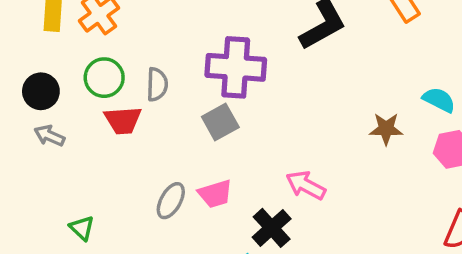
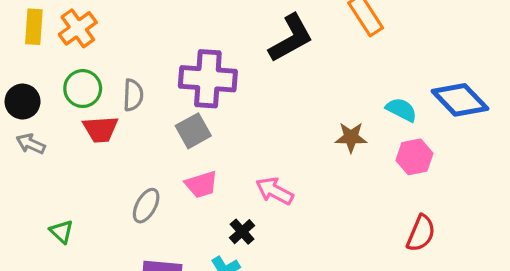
pink trapezoid: (215, 194) -> (201, 184), moved
black cross: (272, 228) -> (242, 232), size x0.7

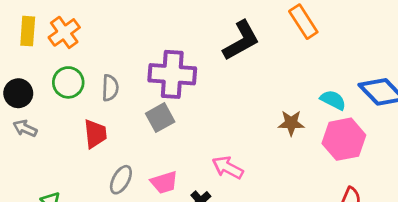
red trapezoid: (101, 129) -> (95, 134), moved, turned -92
pink hexagon: (414, 157) -> (344, 139), size x1.4
pink trapezoid: (201, 184) -> (164, 182), moved

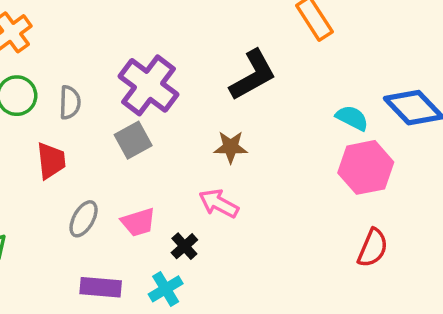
black L-shape: (241, 41) -> (253, 75), moved
purple cross: (172, 74) -> (149, 85), turned 33
brown star: (291, 123) -> (231, 147), moved

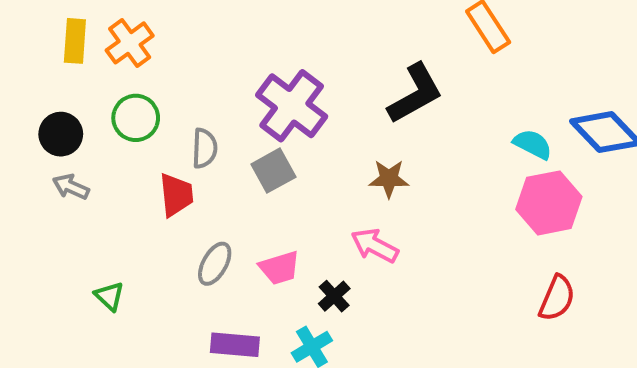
gray semicircle: (70, 102) -> (205, 148), moved

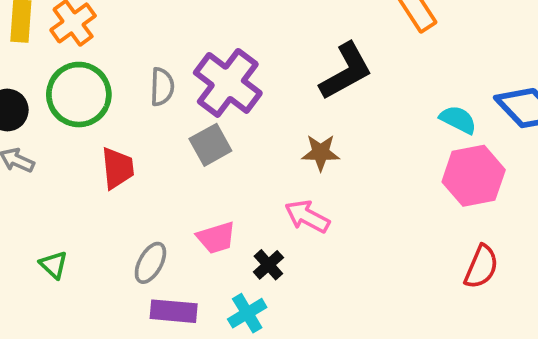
green circle: (136, 118) -> (79, 95), size x1.4
gray semicircle: (205, 148) -> (162, 87), moved
gray ellipse: (215, 264) -> (150, 263), moved

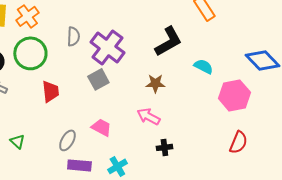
gray semicircle: (162, 87) -> (73, 36), moved
cyan semicircle: (458, 120) -> (203, 66), moved
pink trapezoid: (216, 238) -> (101, 127), turned -135
black cross: (268, 265) -> (164, 147), moved, turned 35

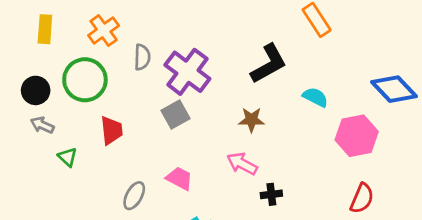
orange cross: (27, 16) -> (104, 30), moved
green triangle: (17, 141) -> (68, 157), moved
black cross: (164, 147) -> (271, 194), moved

